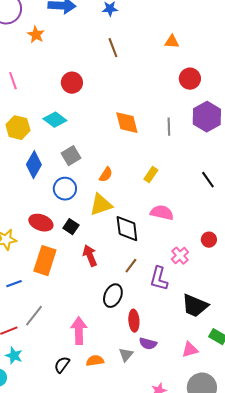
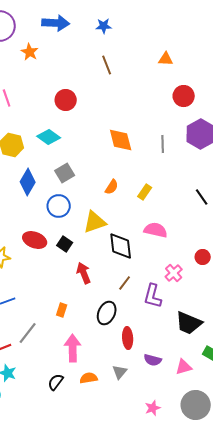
orange semicircle: (106, 175) -> (112, 187), moved
orange rectangle: (45, 261) -> (62, 310), moved, size x0.5
purple semicircle: (148, 344) -> (153, 360), moved

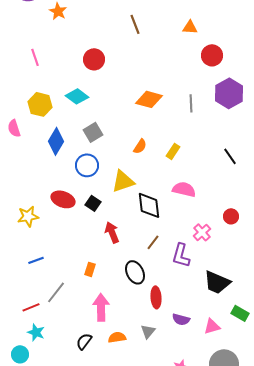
orange triangle: (166, 59) -> (190, 27), moved
orange diamond: (121, 140) -> (149, 99), turned -60
black ellipse: (107, 313) -> (135, 272), turned -50

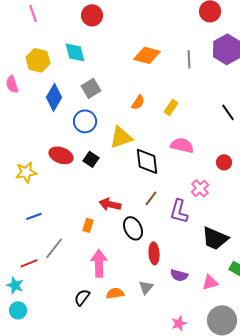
cyan diamond: (77, 96) -> (75, 52), turned 40
red circle: (231, 216) -> (224, 162), moved
red arrow: (112, 232) -> (110, 204), moved, turned -55
cyan star: (36, 332) -> (15, 285), moved

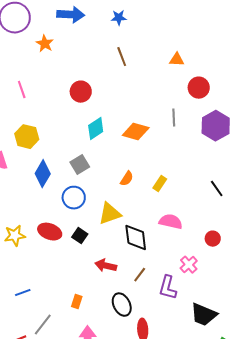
cyan diamond: (75, 52) -> (96, 129), moved, turned 70
gray line: (189, 59) -> (174, 118), moved
yellow star: (26, 172) -> (15, 236), moved
red arrow: (110, 204) -> (106, 266), moved

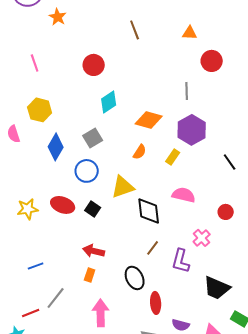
purple hexagon: (216, 126) -> (192, 130), moved
orange diamond: (136, 132) -> (149, 120), moved
red arrow: (106, 266) -> (94, 251), moved

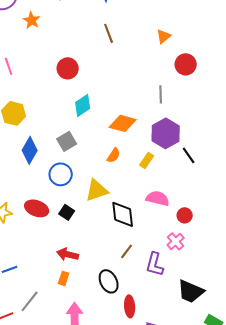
orange triangle: (190, 33) -> (164, 36), turned -42
black line: (230, 162) -> (189, 155), moved
red circle: (226, 212) -> (185, 215), moved

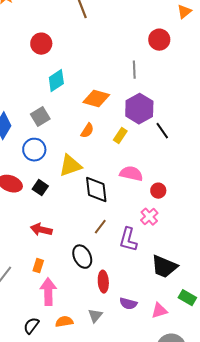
orange triangle: (164, 36) -> (184, 12), moved
orange rectangle: (64, 278) -> (38, 266), moved

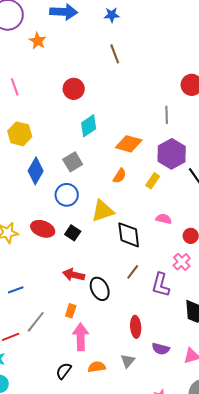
pink semicircle: (131, 174) -> (164, 219), size x0.7
black ellipse: (82, 257) -> (100, 289), moved

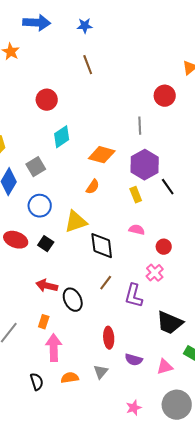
gray square: (73, 162) -> (36, 167), moved
yellow rectangle: (153, 181) -> (136, 195), moved, turned -56
black semicircle: (64, 371) -> (37, 382), turned 126

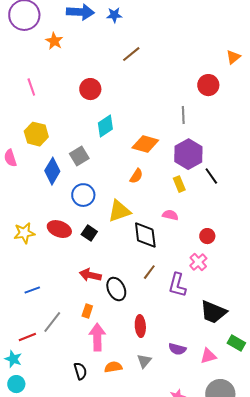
blue star: (85, 26) -> (114, 15), moved
brown line: (88, 65) -> (131, 54), turned 72
pink semicircle: (137, 230) -> (170, 215), moved
red ellipse: (109, 338) -> (140, 326), moved

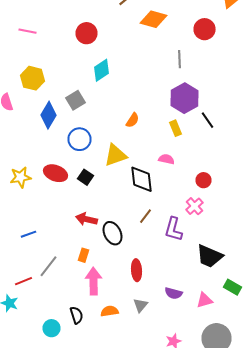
pink line: (31, 87) -> (28, 31), turned -60
orange diamond: (145, 144) -> (154, 19), moved
cyan circle: (16, 384) -> (52, 328), moved

